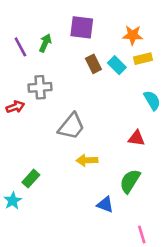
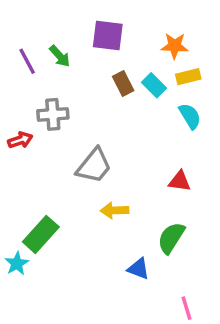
green arrow: (45, 43) -> (60, 56), turned 114
cyan semicircle: (152, 100) -> (190, 116), moved
green rectangle: (31, 179) -> (41, 234), size x1.5

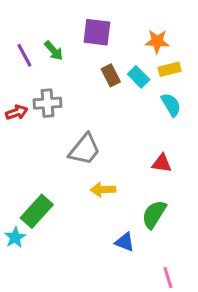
red arrow: (20, 140) -> (17, 112), moved

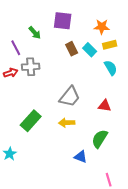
purple line: (24, 55) -> (16, 48), moved
gray trapezoid: (85, 149) -> (70, 97), moved
green rectangle: (37, 211) -> (31, 121), moved

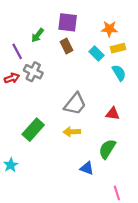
green arrow: (35, 33) -> (38, 35), turned 80
brown rectangle: (72, 49) -> (66, 46), moved
gray cross: (31, 67) -> (33, 72), turned 30

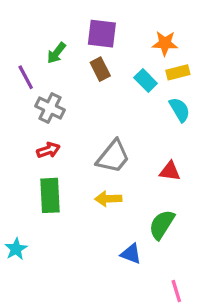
red arrow: (12, 78) -> (48, 150), moved
green rectangle: (33, 130) -> (50, 195), turned -45

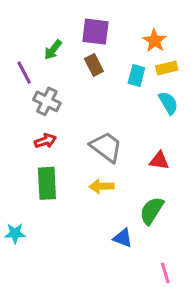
orange star: (165, 43) -> (155, 41), turned 30
cyan rectangle: (146, 81) -> (136, 76), turned 60
gray trapezoid: (113, 157) -> (106, 147), turned -92
cyan star: (16, 249) -> (15, 233), turned 30

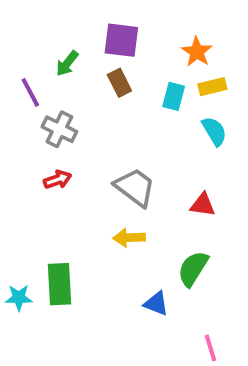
green rectangle: (47, 183) -> (59, 284), moved

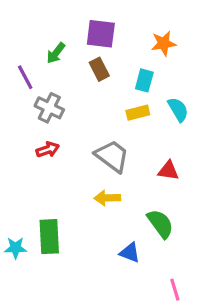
orange star: (197, 52) -> (164, 43), turned 30
yellow rectangle: (212, 87) -> (138, 113), moved
green semicircle: (193, 269) -> (160, 224), turned 112

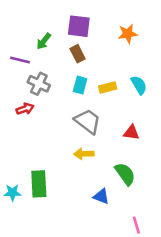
purple line: (25, 77) -> (20, 60), turned -48
cyan rectangle: (144, 80) -> (80, 85), moved
red arrow: (48, 150) -> (25, 109), moved

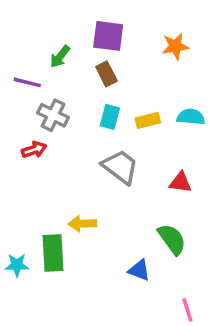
cyan semicircle: (139, 85) -> (191, 117), turned -54
yellow arrow: (84, 154) -> (82, 224), moved

